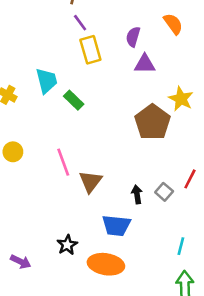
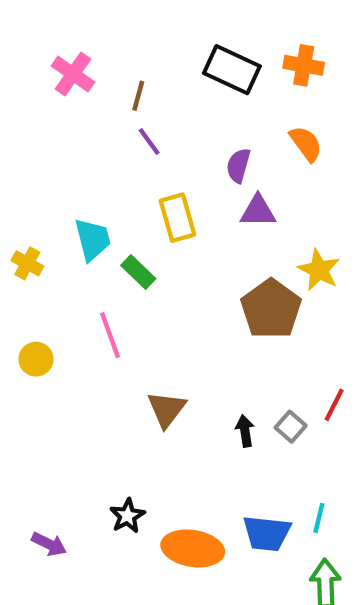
yellow rectangle: (90, 50) -> (177, 218), moved
pink line: (63, 162) -> (110, 335), moved
blue trapezoid: (116, 225) -> (267, 533), moved

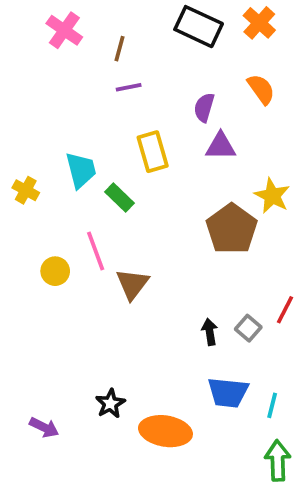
orange cross: (304, 65) -> (259, 23), turned 32
purple line: (149, 141) -> (129, 87), turned -65
yellow circle: (36, 359) -> (55, 271), moved
brown triangle: (167, 409) -> (132, 284), moved
blue trapezoid: (267, 533) -> (228, 392), moved

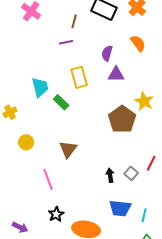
brown line: (120, 49) -> (74, 21), moved
yellow cross: (26, 190) -> (10, 112), moved, turned 32
pink line: (96, 251) -> (48, 179), moved

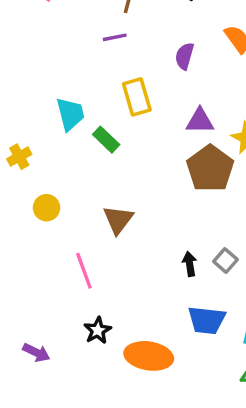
purple triangle: (116, 74) -> (200, 121), moved

